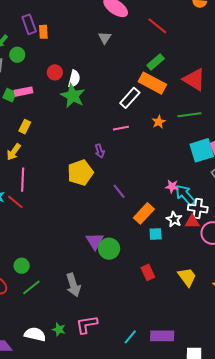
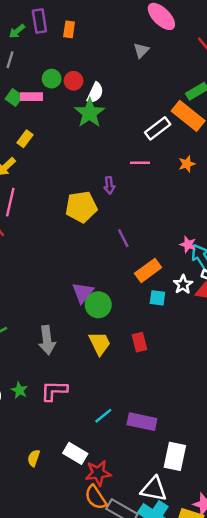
purple rectangle: (29, 24) -> (39, 21), moved
green circle: (17, 55) -> (52, 79), moved
yellow trapezoid: (187, 277) -> (100, 343), moved

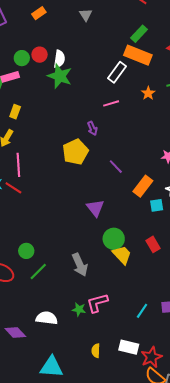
orange rectangle: (69, 29) -> (39, 13), moved, turned 64
purple triangle: (83, 292) -> (95, 208), moved
green circle: (98, 305) -> (114, 239), moved
green star: (19, 390) -> (79, 309), moved
yellow semicircle: (34, 458) -> (96, 351), moved

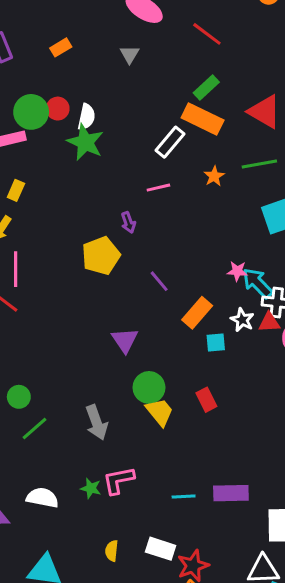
green circle: (22, 58) -> (31, 112), size x1.5
cyan line: (142, 311) -> (184, 497), turned 49

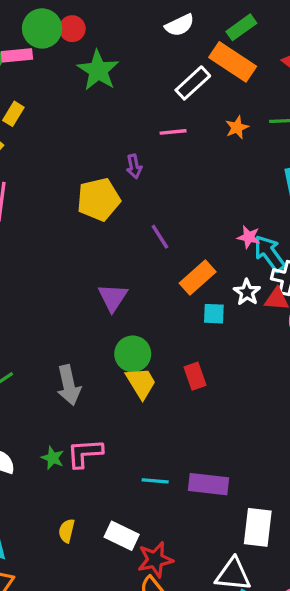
white semicircle: (86, 117) -> (180, 25), moved, turned 45

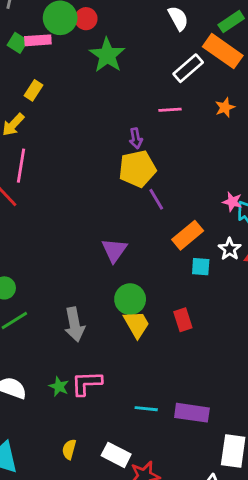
white semicircle: (180, 25) -> (178, 18), turned -95
yellow pentagon: (99, 199) -> (137, 169), moved

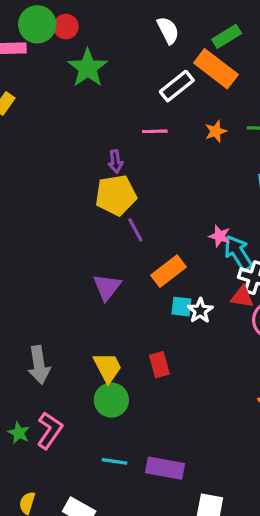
white star: (230, 249) -> (200, 311), moved
purple triangle: (114, 250) -> (107, 287), moved
green circle: (130, 299) -> (111, 400), moved
pink L-shape: (87, 383) -> (50, 430), turned 124

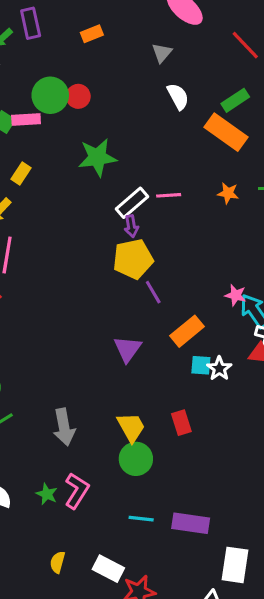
green star: (88, 68) -> (97, 157), moved, turned 30
white rectangle: (177, 86) -> (132, 203), moved
orange star: (216, 131) -> (228, 193), turned 30

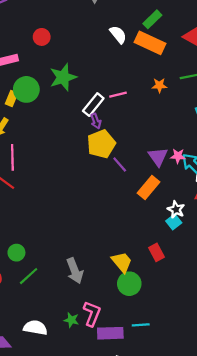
green circle: (50, 95) -> (26, 89), moved
white semicircle: (178, 96) -> (118, 35), moved
purple triangle: (128, 349) -> (158, 157), moved
cyan square: (201, 365) -> (174, 222), moved, turned -32
purple rectangle: (191, 523) -> (110, 333), moved

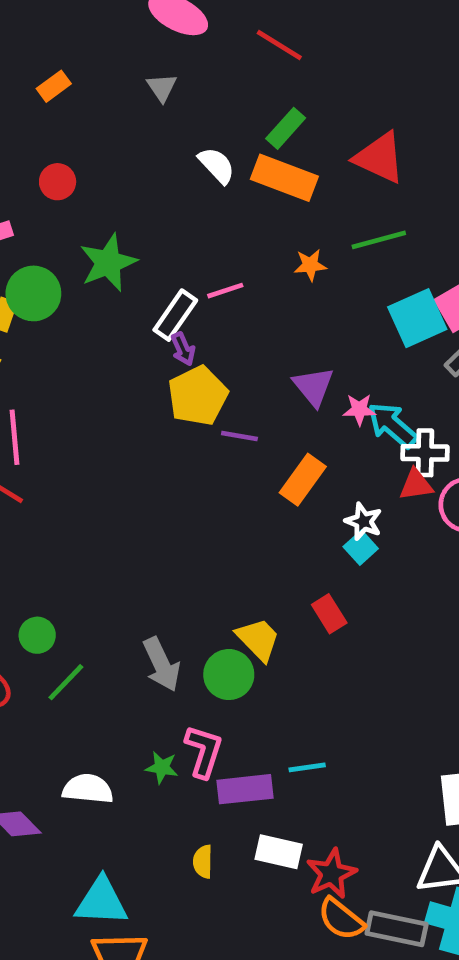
purple triangle: (158, 157) -> (313, 386), moved
purple line: (120, 164) -> (239, 436), turned -35
green circle: (129, 284) -> (229, 675), moved

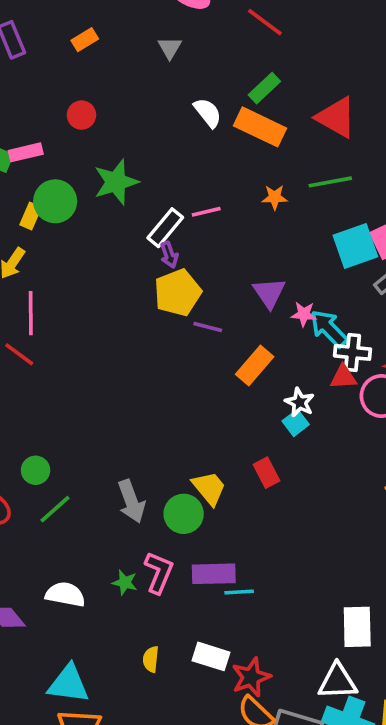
purple rectangle: (245, 789) -> (214, 574), moved

